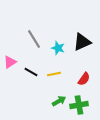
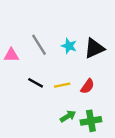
cyan star: (58, 48) -> (69, 46), moved
pink triangle: (10, 62) -> (11, 55), moved, turned 32
red semicircle: (84, 79) -> (87, 86), moved

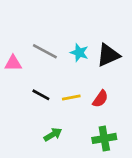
gray line: (39, 45) -> (45, 51), turned -30
green arrow: (68, 116) -> (53, 134), moved

